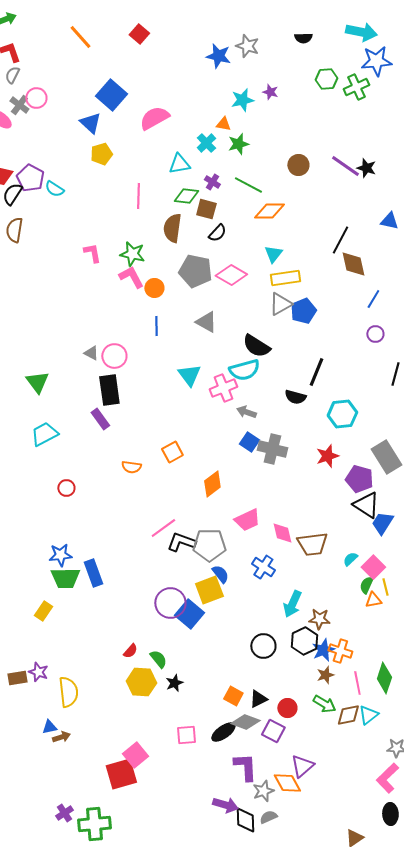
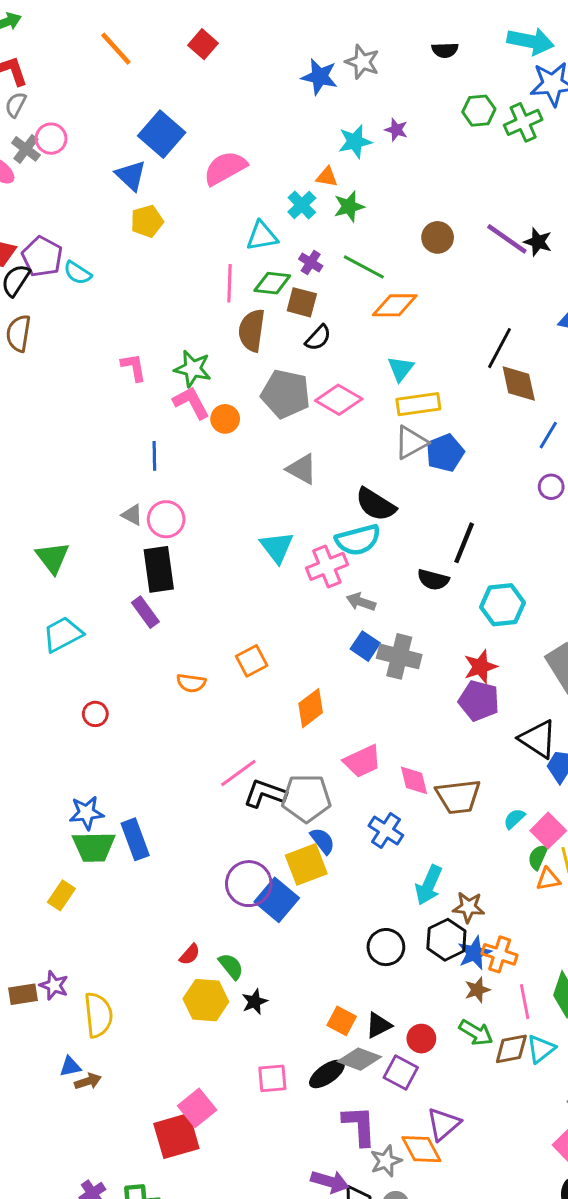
pink line: (138, 196) -> (230, 283), moved
blue line: (156, 326) -> (154, 456), moved
purple pentagon: (359, 479) -> (479, 701), moved

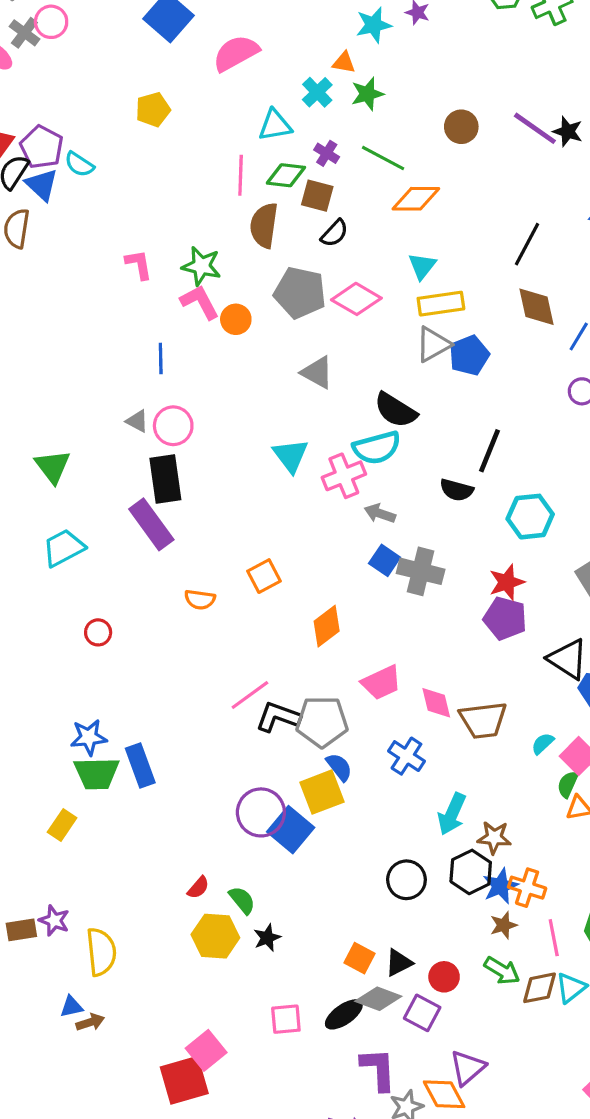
blue triangle: (131, 175) -> (42, 185), moved
brown diamond: (519, 383) -> (536, 307), moved
purple rectangle: (145, 612) -> (151, 524), size x1.5

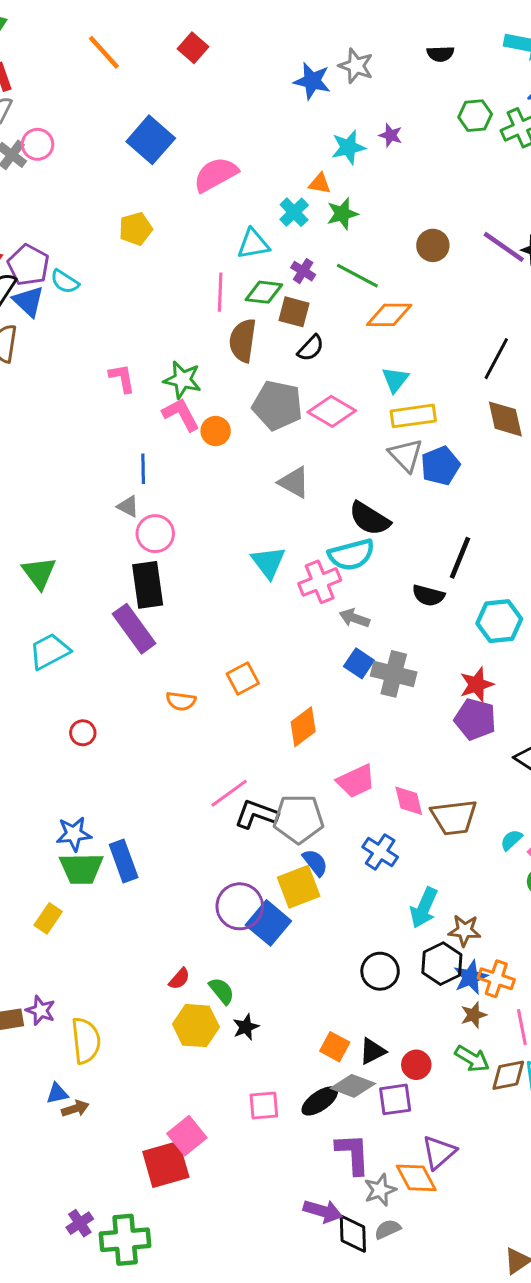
gray triangle: (433, 344) -> (406, 455), turned -45
gray triangle: (137, 421) -> (128, 506), moved
purple square: (422, 1013) -> (395, 1099), turned -36

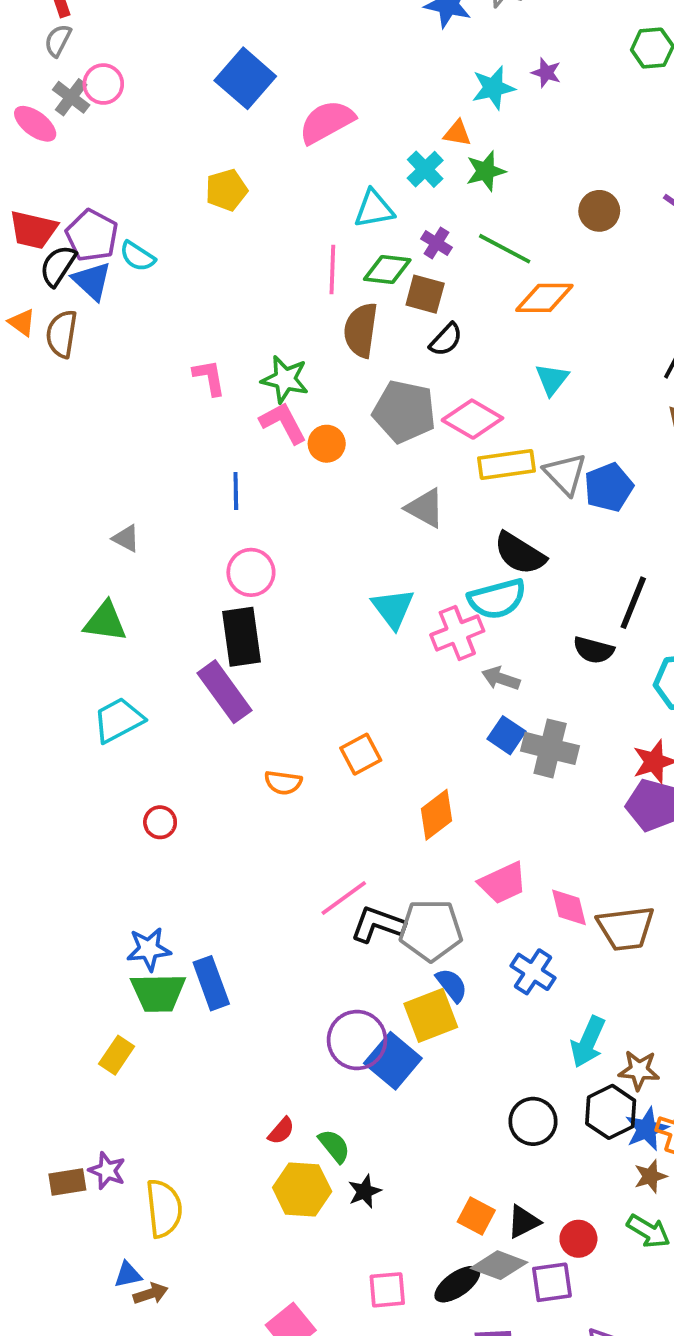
yellow rectangle: (413, 416) -> (506, 465), moved
gray triangle: (128, 506) -> (126, 538), moved
green triangle: (39, 573) -> (105, 622), turned -45

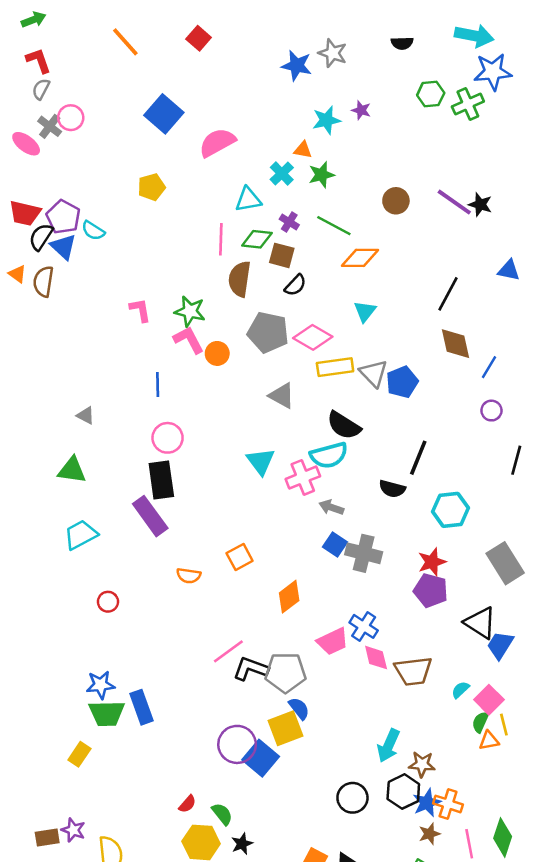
blue cross: (533, 972) -> (364, 626), moved

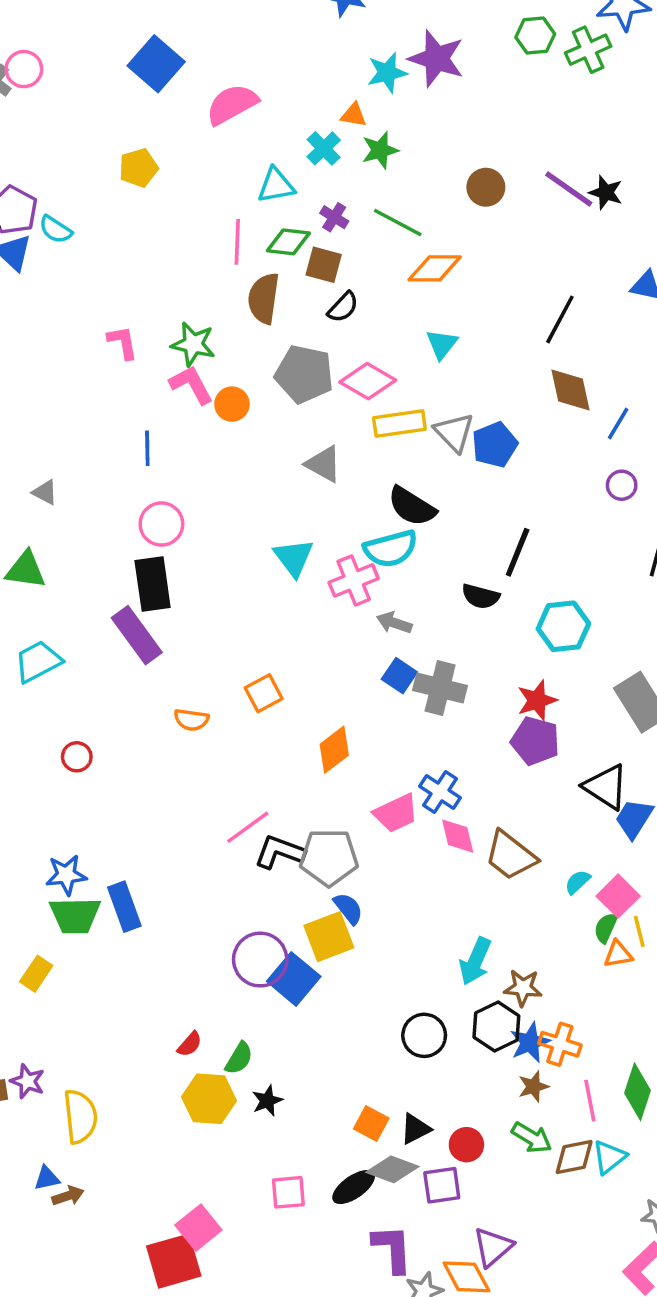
purple star: (361, 110) -> (436, 58), size x2.0
brown trapezoid: (413, 671) -> (511, 856), turned 45
green semicircle: (222, 814) -> (239, 1058), turned 70

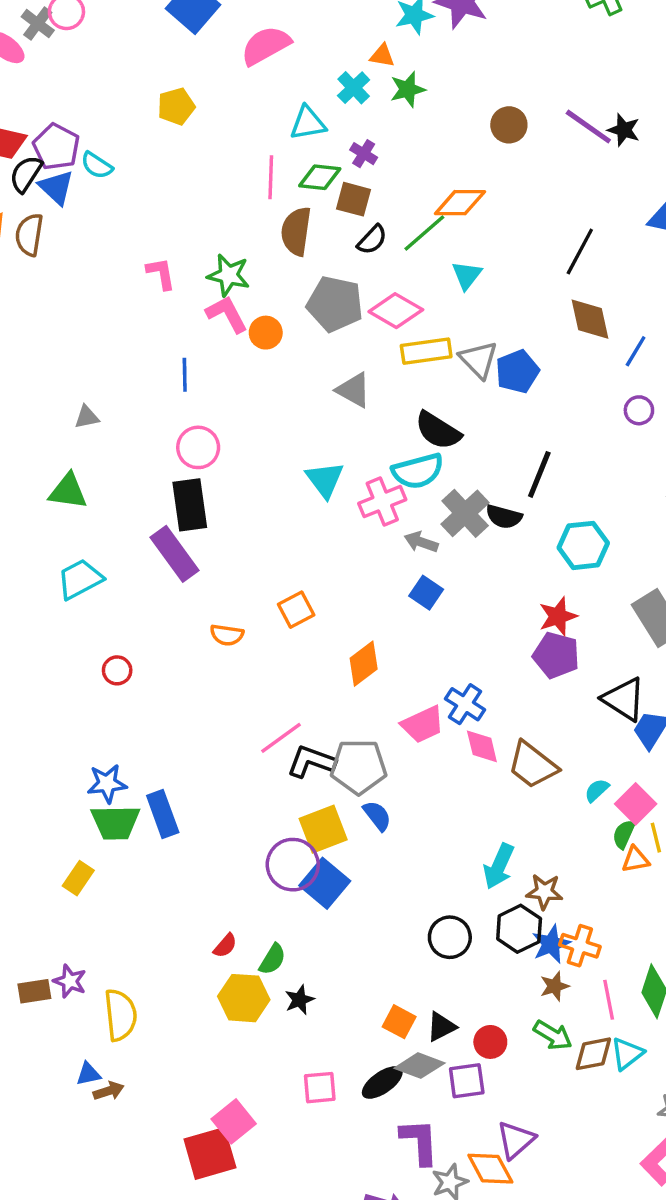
green line: (398, 222) -> (424, 233), moved, turned -69
gray triangle: (45, 492) -> (87, 417), turned -40
gray cross: (440, 688) -> (465, 513), moved, turned 33
yellow square: (329, 937) -> (323, 829), moved

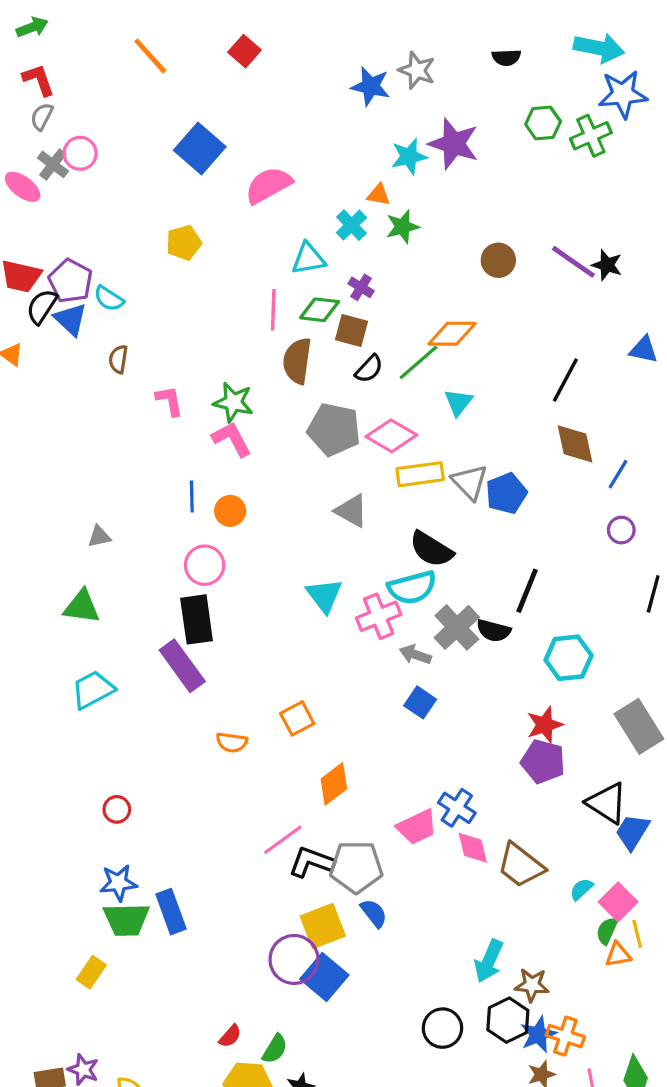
brown semicircle: (29, 235) -> (118, 359), moved, size x0.7
orange circle: (266, 333) -> (230, 511), moved
orange diamond: (364, 664) -> (334, 784), moved
red circle: (117, 670) -> (117, 809), moved

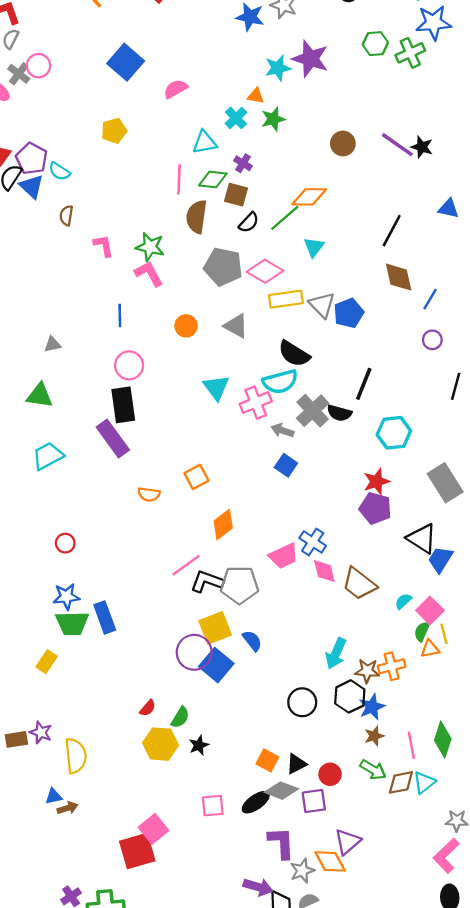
pink semicircle: (268, 185) -> (176, 89), size x0.7
orange circle: (230, 511) -> (186, 326), moved
blue semicircle: (374, 913) -> (252, 641), moved
orange cross: (565, 1036) -> (392, 666), moved, turned -32

